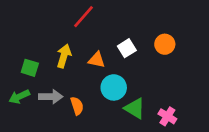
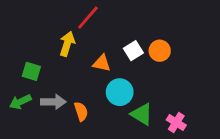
orange circle: (165, 44) -> (160, 51), moved
yellow arrow: (64, 56) -> (67, 44), moved

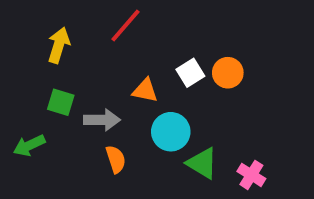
yellow arrow: (67, 44) -> (59, 45), moved
green square: (31, 71) -> (61, 102), moved
gray arrow: (53, 102) -> (102, 120), moved

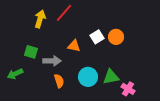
yellow arrow: (59, 45) -> (40, 19), moved
cyan circle: (171, 132) -> (88, 77), moved
green triangle: (202, 163) -> (111, 77), moved, turned -42

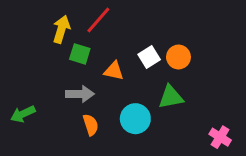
green square: (31, 52) -> (80, 54), moved
green triangle: (111, 77) -> (171, 97), moved
pink cross: (128, 89) -> (220, 137), moved

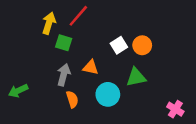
orange triangle: (114, 71) -> (91, 67), moved
gray arrow: (80, 94) -> (64, 75), turned -75

